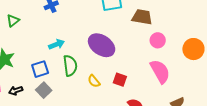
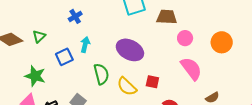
cyan arrow: (57, 44) -> (85, 45), moved, turned -49
blue square: (40, 69) -> (64, 57), moved
yellow semicircle: (94, 81) -> (127, 86), size x1.5

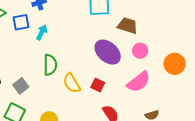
purple ellipse: (130, 50) -> (108, 52), moved
blue square: (64, 57) -> (21, 22), moved
pink semicircle: (191, 69) -> (139, 82), turned 75

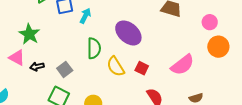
pink circle: (140, 51) -> (210, 22), moved
purple ellipse: (108, 52) -> (128, 33), moved

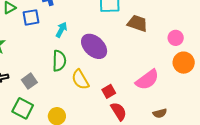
cyan arrow: (85, 16) -> (61, 30), moved
red square: (142, 68) -> (109, 91), moved, turned 32

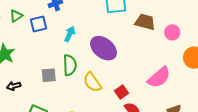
pink circle: (176, 38) -> (172, 32), moved
gray square: (29, 81) -> (49, 75), moved, turned 35

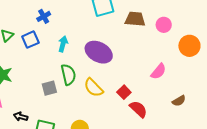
pink semicircle: (159, 77) -> (158, 71), size x0.7
black arrow: (14, 86) -> (21, 117), moved, turned 40

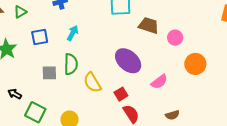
blue square: (30, 40) -> (40, 37), moved
purple ellipse: (99, 52) -> (128, 61), moved

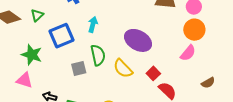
blue square: (40, 37) -> (62, 36), size x1.4
purple ellipse: (128, 61) -> (138, 40), moved
orange circle: (195, 64) -> (194, 30), moved

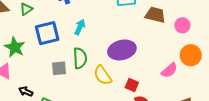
orange circle: (194, 30) -> (191, 55), moved
purple ellipse: (138, 40) -> (122, 50), turned -52
red square: (153, 73) -> (132, 85), turned -32

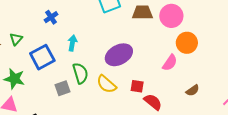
pink circle: (182, 25) -> (171, 16), size x1.5

